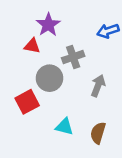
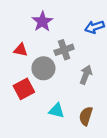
red triangle: (32, 46) -> (21, 50), moved

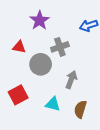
gray arrow: (86, 75) -> (71, 80), moved
red square: (24, 89) -> (18, 95), moved

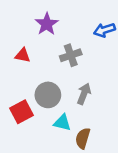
gray circle: (41, 64) -> (48, 95), moved
brown semicircle: (80, 109) -> (83, 138), moved

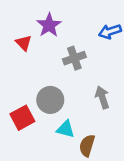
red triangle: (23, 55) -> (24, 43), moved, turned 35
gray arrow: (84, 94) -> (102, 97), moved, turned -40

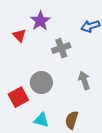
cyan triangle: (65, 129) -> (41, 120), moved

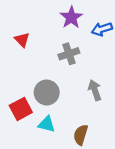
purple star: (40, 21) -> (71, 17), moved
cyan triangle: (41, 120) -> (47, 124), moved

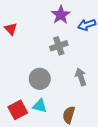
red triangle: (22, 40) -> (11, 29), moved
red square: (21, 109) -> (18, 110), moved

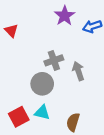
gray cross: (59, 46) -> (54, 60), moved
gray arrow: (81, 77) -> (78, 71), moved

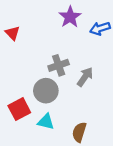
gray arrow: (78, 71) -> (85, 77), turned 54
red square: (19, 117) -> (19, 109), moved

